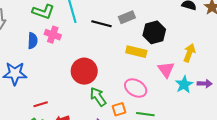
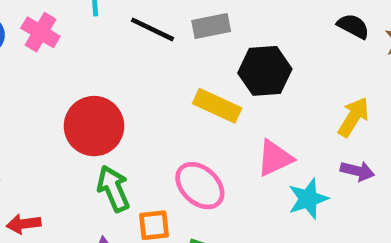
yellow arrow: (189, 53) -> (353, 117), moved
pink triangle: (166, 70) -> (275, 158), turned 30
purple arrow: (205, 84) -> (357, 171), moved

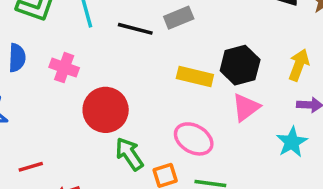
pink cross: (40, 32) -> (64, 68), moved
black hexagon: (265, 71) -> (240, 65), moved
cyan star: (308, 199) -> (292, 142), moved

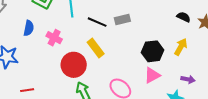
yellow arrow: (299, 65) -> (181, 47), moved
yellow rectangle: (195, 77) -> (96, 48), moved, turned 30

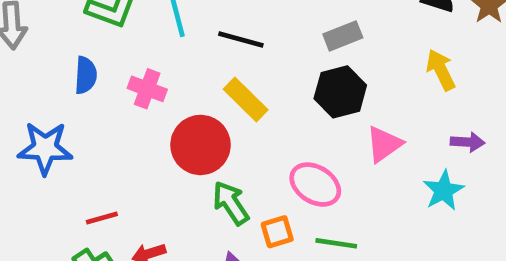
gray rectangle: (122, 19) -> (343, 36), moved
yellow arrow: (181, 47) -> (441, 70), turned -48
black hexagon: (153, 51) -> (340, 92), moved

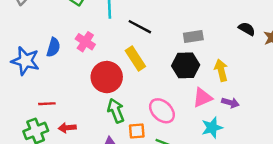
yellow arrow: (441, 70) -> (221, 70), moved
blue semicircle: (86, 75) -> (53, 47), moved
purple arrow: (468, 142) -> (230, 103), moved
cyan star: (444, 190) -> (212, 128), moved

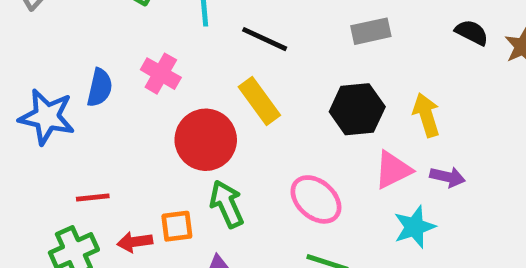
gray rectangle: (193, 36) -> (371, 31), moved
orange square: (137, 131) -> (177, 226), moved

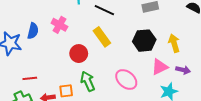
red circle: (206, 140) -> (79, 54), size x0.7

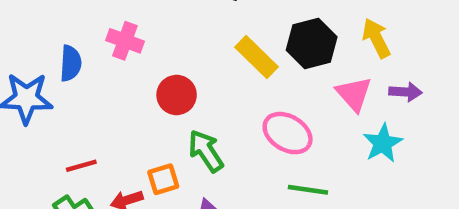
yellow rectangle: (102, 37) -> (257, 57), moved
pink triangle: (160, 67) -> (354, 94), turned -36

